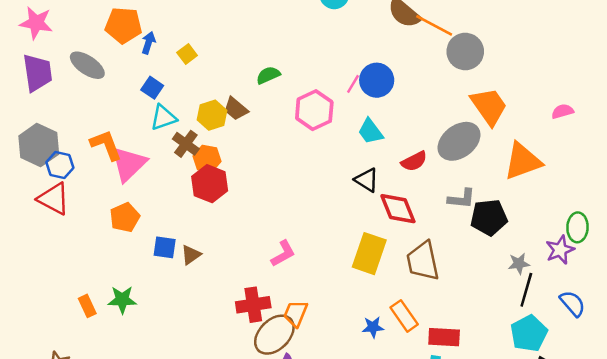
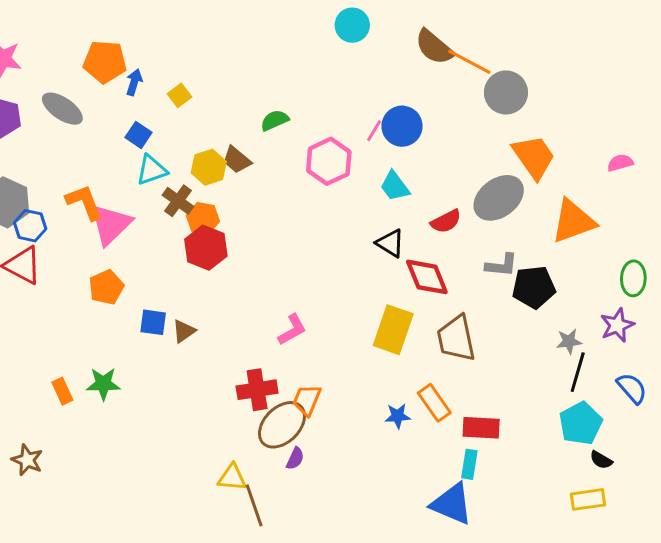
green ellipse: (577, 227) -> (633, 278), moved

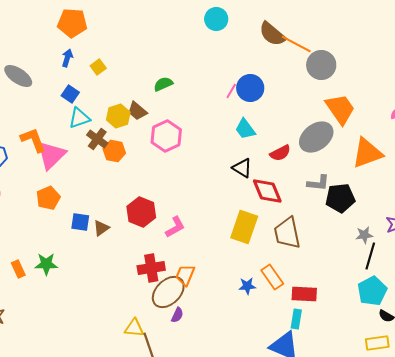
orange pentagon: (105, 62) -> (72, 23), moved
pink hexagon: (329, 161) -> (166, 136), moved
red hexagon: (206, 248) -> (141, 212), moved

